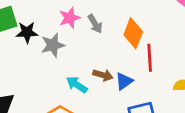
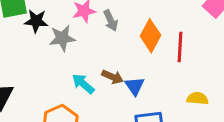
red line: (150, 58) -> (180, 47), moved
blue triangle: (124, 81) -> (135, 86), turned -36

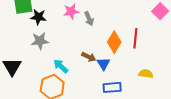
orange diamond: (151, 36) -> (114, 42), moved
gray star: (62, 38) -> (40, 41), moved
cyan arrow: (83, 84) -> (61, 66), moved

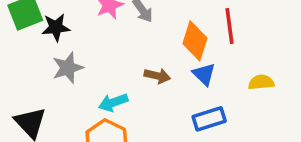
blue triangle: (103, 64) -> (204, 74), moved
cyan arrow: (61, 66) -> (113, 102), turned -49

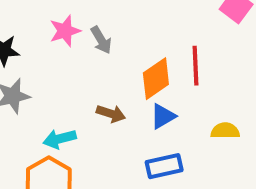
orange diamond: (195, 41) -> (156, 79), turned 33
blue triangle: (204, 74) -> (163, 116), turned 40

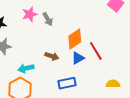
red line: (196, 66) -> (96, 51), moved, turned -30
yellow semicircle: (225, 131) -> (113, 84), moved
blue rectangle: (164, 166) -> (67, 83), moved

